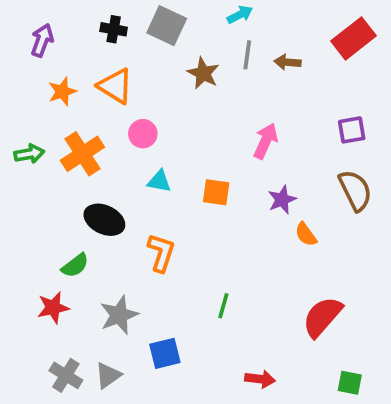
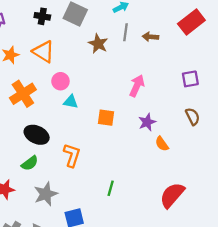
cyan triangle: (159, 181) -> (71, 102), moved
brown semicircle: (355, 190) -> (193, 117), size x0.7
green semicircle: (75, 266) -> (30, 163), moved

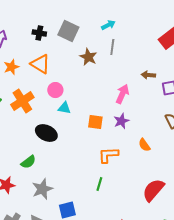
brown arrow: (150, 37) -> (148, 75), moved
purple star: (147, 122) -> (121, 121), moved
black ellipse: (37, 135) -> (46, 133), moved
orange L-shape: (72, 155) -> (108, 155), moved, turned -110

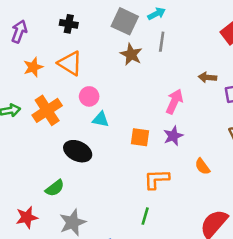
gray square: (68, 31) -> (125, 21), moved

